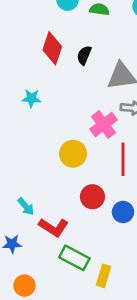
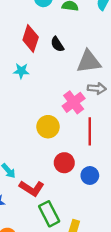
black semicircle: (84, 55) -> (57, 44), turned -56
cyan star: (31, 98) -> (21, 71), moved
green rectangle: (74, 258) -> (49, 214), turned 35

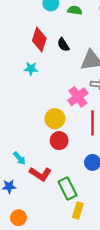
red circle: (64, 163) -> (59, 141), moved
green rectangle: (49, 214) -> (67, 189), moved

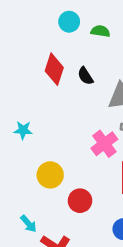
cyan star: (31, 69) -> (23, 130), moved
yellow circle: (55, 119) -> (50, 175), moved

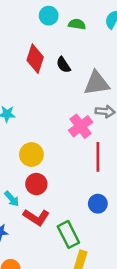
red circle: (80, 201) -> (36, 184), moved

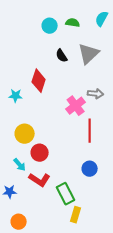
cyan circle: (49, 16) -> (50, 26), moved
red diamond: (35, 59) -> (39, 81), moved
gray triangle: (97, 83) -> (89, 54), moved, turned -35
yellow circle: (31, 155) -> (25, 134), moved

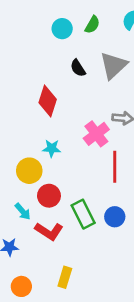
green semicircle: (73, 23) -> (92, 25), turned 112
cyan star: (16, 96) -> (52, 148), moved
green rectangle: (66, 194) -> (83, 214), moved
yellow rectangle: (76, 215) -> (65, 277), moved

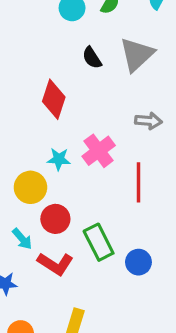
pink cross: (96, 134) -> (99, 151), moved
blue circle: (115, 217) -> (138, 262), moved

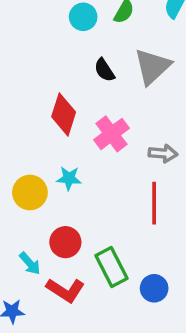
gray arrow: (148, 121) -> (163, 153), moved
pink cross: (99, 151) -> (112, 134), moved
yellow circle: (30, 187) -> (30, 192), moved

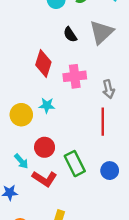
pink cross: (112, 134) -> (75, 76), turned 30
gray arrow: (163, 153) -> (108, 89), turned 72
blue circle: (154, 288) -> (110, 171), moved

